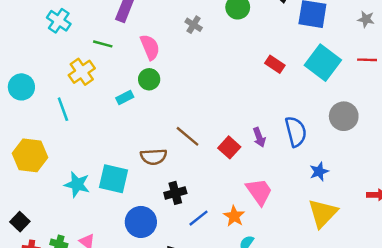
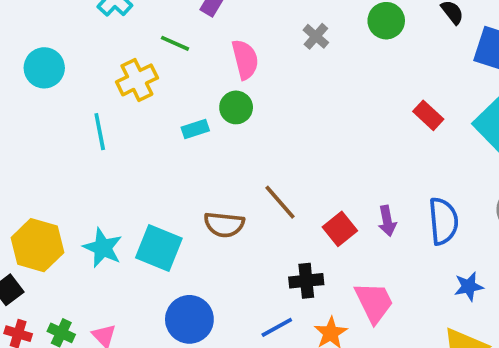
cyan circle: (21, 87) -> (44, 68), moved
yellow hexagon: (30, 155) -> (37, 245), moved
black cross: (175, 193) -> (306, 281), moved

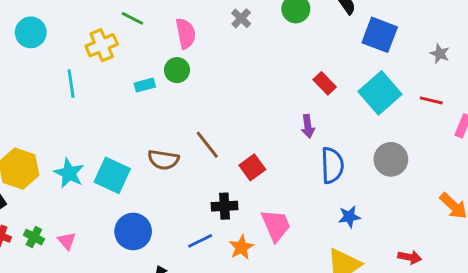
purple arrow: (387, 221) -> (308, 126), moved

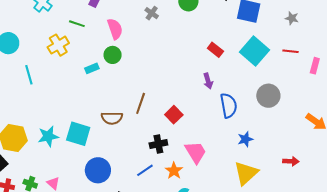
cyan line: (71, 84) -> (29, 75), moved
brown line: (207, 145) -> (141, 103), turned 65
cyan star: (69, 173) -> (48, 136), turned -30

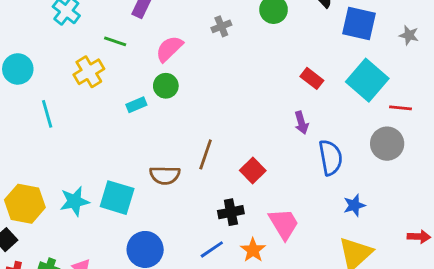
gray cross: (152, 13) -> (221, 26), turned 32
gray star: (292, 18) -> (409, 35), moved
pink semicircle: (115, 29) -> (169, 49), turned -115
red line: (290, 51) -> (401, 108), moved

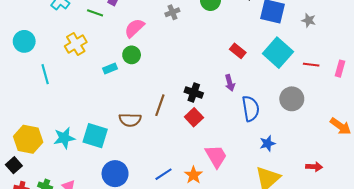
green line: (115, 41) -> (95, 13), moved
red line: (401, 108) -> (311, 65), moved
black cross: (231, 212) -> (194, 92), moved, turned 30

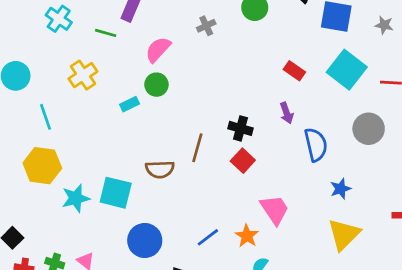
yellow hexagon: (28, 139) -> (42, 166), moved

